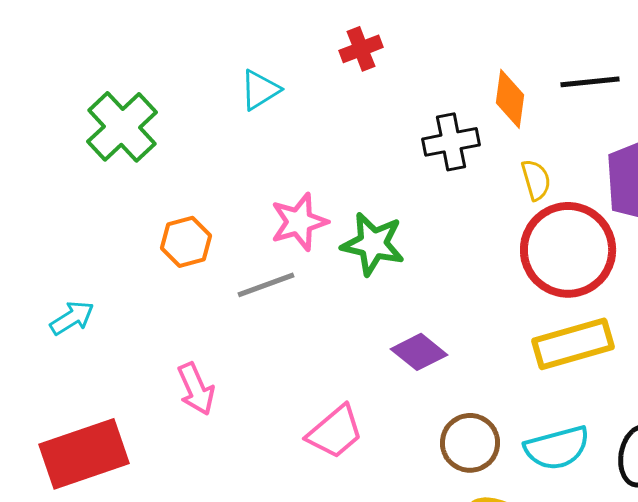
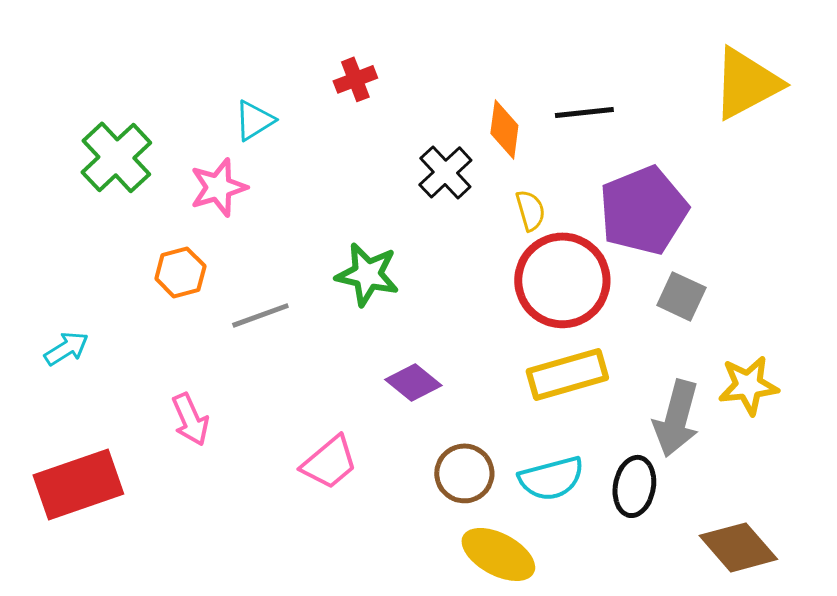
black cross: (451, 142) -> (445, 172), turned -32
pink star: (299, 222) -> (218, 187), moved

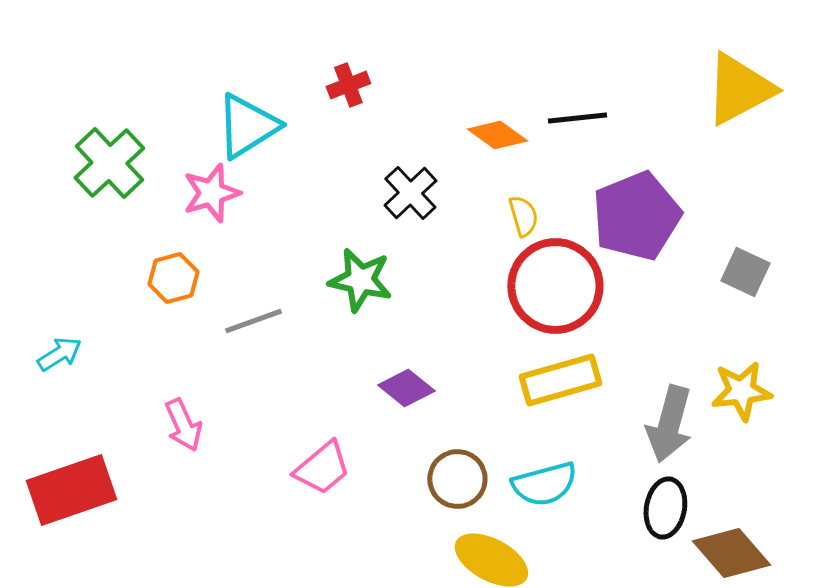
cyan triangle: (254, 120) -> (247, 126), size x1.6
orange diamond: (504, 129) -> (497, 135), turned -62
black cross: (445, 172) -> (410, 193), moved
gray square: (681, 296) -> (745, 272), moved
black ellipse: (634, 486) -> (665, 508), moved

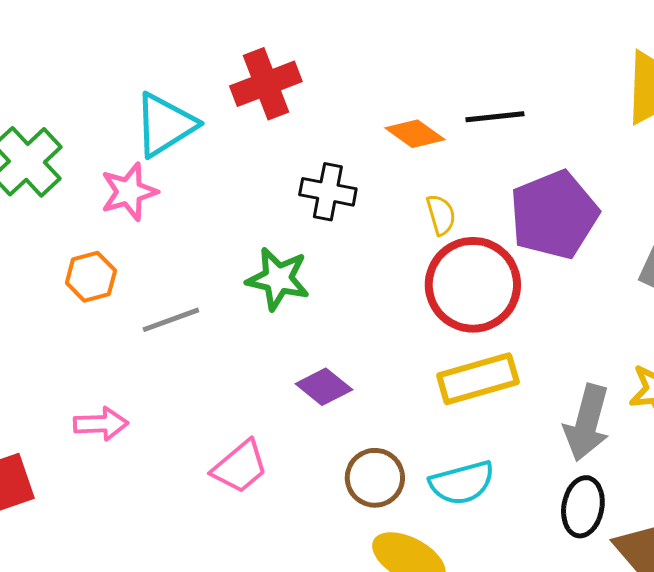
red cross: (348, 85) -> (266, 84), size x1.6
black cross: (410, 193) -> (328, 192), turned -36
pink arrow: (183, 425) -> (101, 424), turned -68

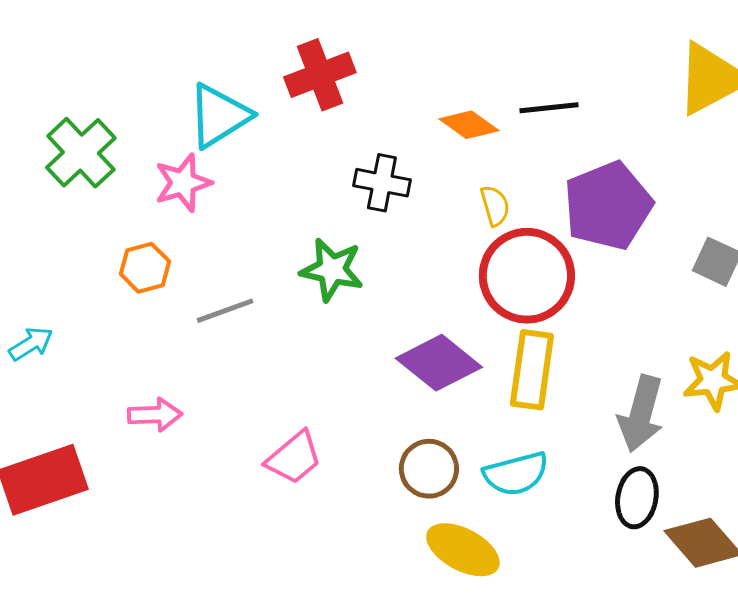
yellow rectangle: (478, 379) -> (532, 370), turned -66
purple diamond: (324, 387) -> (439, 363), moved, size x1.5

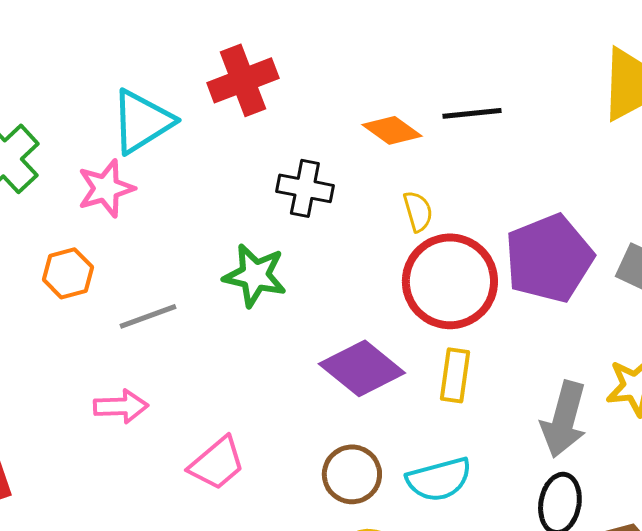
purple pentagon: (608, 206) -> (549, 258), moved
yellow rectangle: (532, 370) -> (455, 375), size x0.7
pink arrow: (155, 415) -> (121, 406), moved

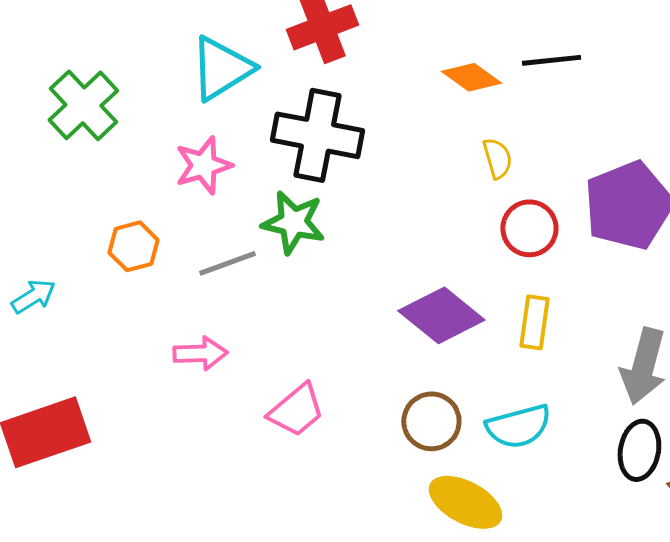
pink star: (106, 188) -> (203, 165), moved
black cross: (305, 188) -> (317, 135), moved, size x1.6
orange hexagon: (68, 273) -> (133, 246), moved
green star: (255, 275) -> (293, 222), moved
red circle: (450, 281) -> (529, 228), size x0.6

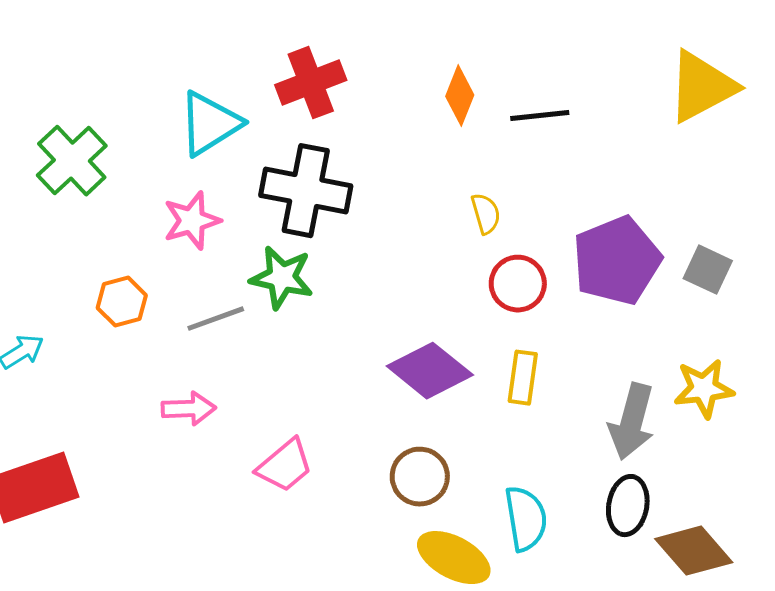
orange diamond: (471, 77) -> (460, 96), moved, turned 76
cyan semicircle: (518, 426) -> (526, 519), moved, turned -84

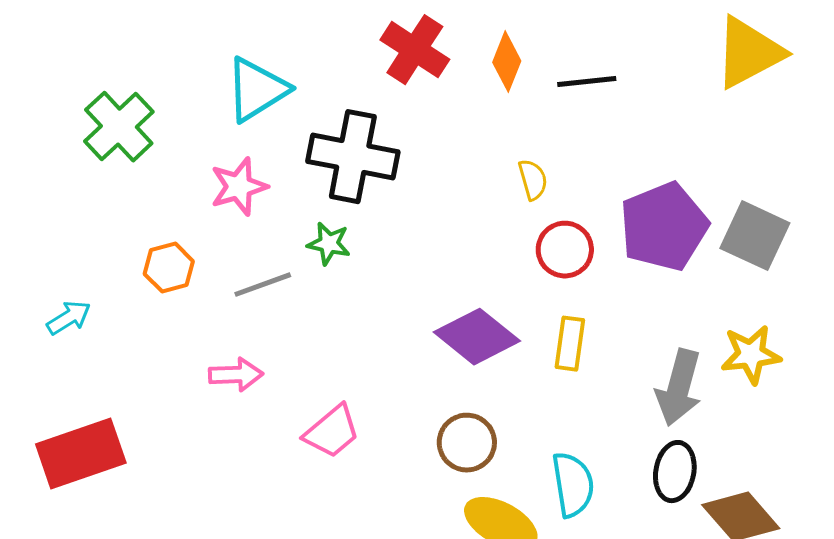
red cross: (311, 83) -> (415, 50), moved, turned -36
gray square: (708, 270) -> (755, 236), size x1.4
green star: (282, 278) -> (329, 244), size x0.7

